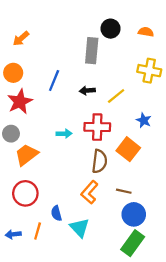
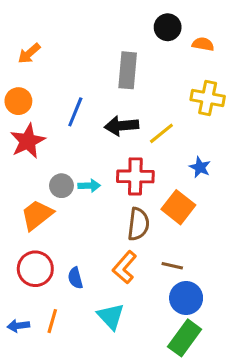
black circle: (111, 29) -> (168, 27), moved
black arrow: (87, 91) -> (121, 126), size x1.5
gray circle: (11, 134) -> (61, 186), moved
blue semicircle: (56, 213) -> (75, 278), moved

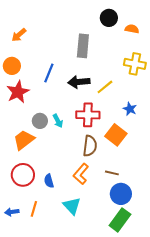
cyan arrow: (89, 186) -> (58, 121), turned 64

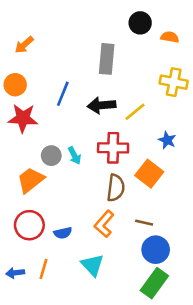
red star: (18, 92) -> (23, 118), turned 30
blue semicircle: (49, 181) -> (63, 233), turned -88

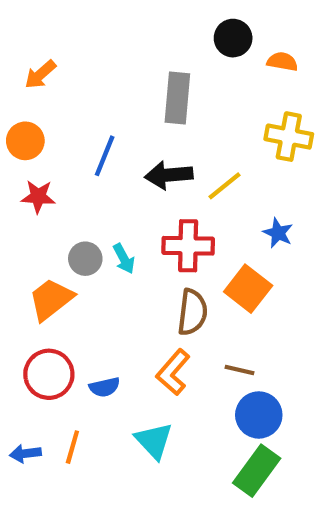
red star: (23, 118) -> (38, 197), size x0.7

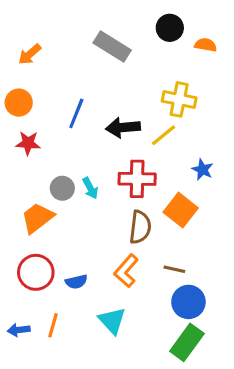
gray rectangle: (177, 98) -> (112, 46), moved, turned -63
yellow cross: (289, 137) -> (179, 99), moved

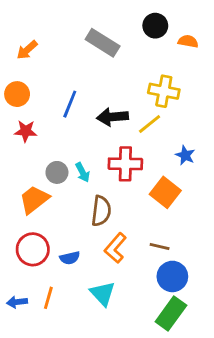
brown semicircle: (140, 227) -> (101, 211), moved

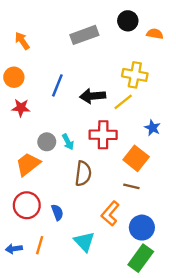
gray rectangle: (103, 43) -> (84, 35), turned -52
orange arrow: (27, 50) -> (22, 41), turned 96
brown line: (160, 247) -> (131, 186), moved
orange L-shape: (115, 248) -> (110, 213), moved
blue semicircle: (70, 258) -> (57, 212), turned -98

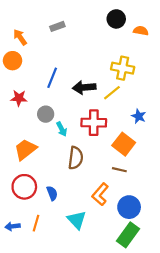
gray rectangle: (84, 35) -> (57, 26), moved, size x0.6
orange circle: (14, 77) -> (13, 61), moved
gray circle: (47, 142) -> (46, 114), moved

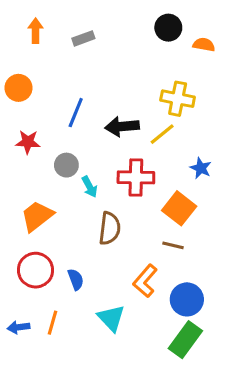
orange arrow: (20, 37) -> (36, 31), moved, turned 35

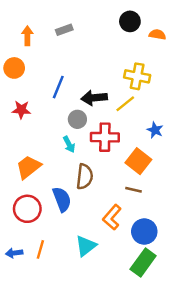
orange arrow: (36, 31) -> (27, 36), moved
gray circle: (66, 165) -> (77, 119), moved
blue semicircle: (76, 279) -> (62, 199), moved, size x1.5
cyan triangle: (111, 318) -> (86, 246), turned 35

